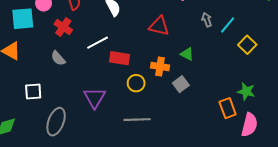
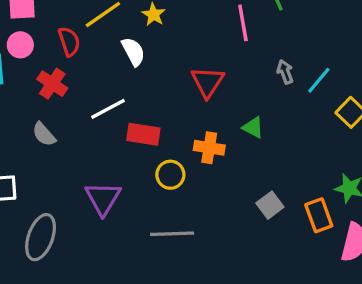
red triangle: (159, 26) -> (207, 82), turned 50
gray square: (181, 84) -> (270, 205), moved

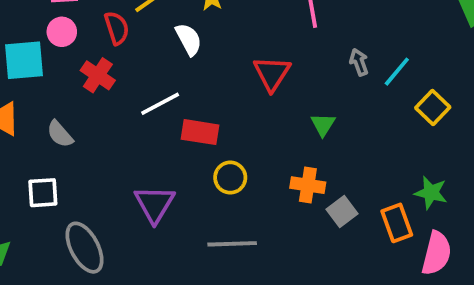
green triangle: (253, 127) -> (323, 125), turned 35
gray semicircle: (44, 134) -> (60, 134), moved
orange cross: (209, 148) -> (308, 185), moved
gray ellipse: (41, 237) -> (85, 248), turned -48

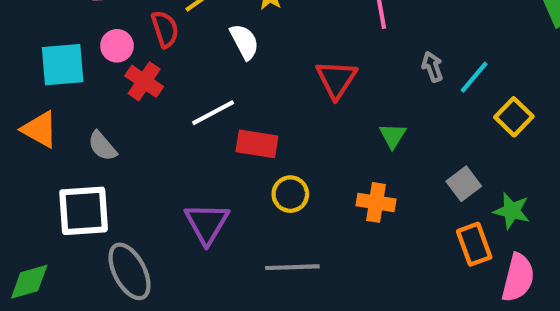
pink circle: (62, 32) -> (117, 46), moved
white square: (43, 193) -> (84, 211), size x1.5
gray square: (342, 212) -> (464, 184), moved

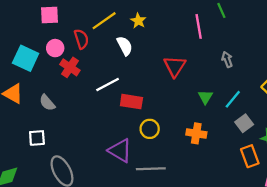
cyan square: (63, 65) -> (26, 58), turned 30
cyan line: (474, 77) -> (233, 99), moved
white square: (84, 211) -> (37, 138), size x0.6
purple triangle: (207, 223) -> (120, 150), moved, turned -30

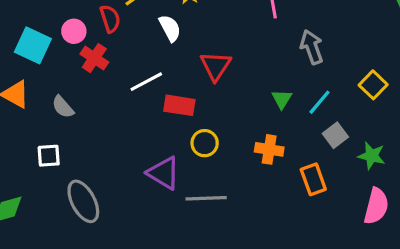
gray arrow: (227, 59) -> (312, 47), size x1.5
red triangle: (175, 66) -> (216, 66), moved
orange rectangle: (250, 156) -> (313, 179), moved

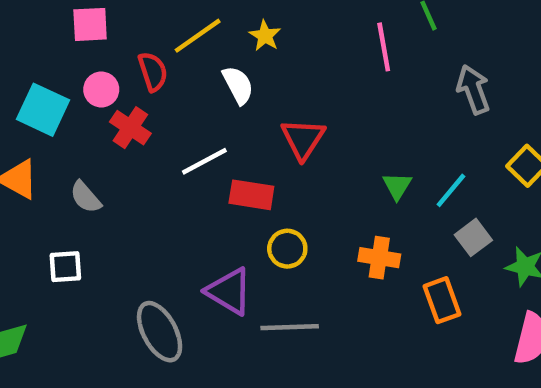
gray arrow: (312, 47) -> (473, 89), moved
gray ellipse: (83, 201) -> (160, 332), moved

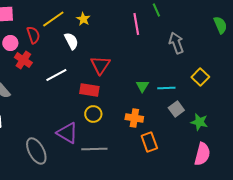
cyan line: (451, 190) -> (166, 88), turned 48
red rectangle: (251, 195) -> (89, 90), moved
orange rectangle: (442, 300) -> (149, 142), moved

